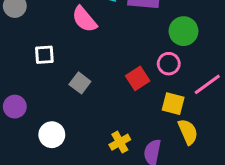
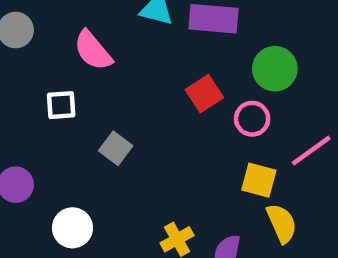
pink semicircle: (84, 19) -> (93, 50), moved
red square: (138, 78) -> (204, 94), moved

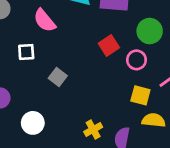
yellow semicircle: (282, 223) -> (154, 120), turned -60

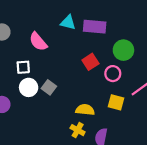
yellow semicircle: (154, 120) -> (85, 110), moved
white circle: (33, 123) -> (29, 87), moved
yellow cross: (93, 129) -> (78, 130), turned -32

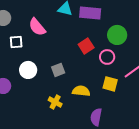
white square: (23, 67) -> (16, 42), moved
gray square: (49, 87) -> (58, 70), moved, turned 32
yellow cross: (78, 130) -> (55, 102), moved

